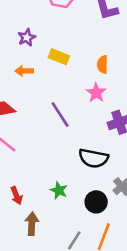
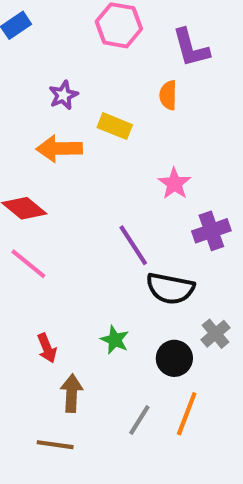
orange semicircle: (103, 64) -> (168, 95), moved
orange arrow: (24, 71) -> (59, 149), size x1.5
purple line: (60, 115) -> (133, 245), moved

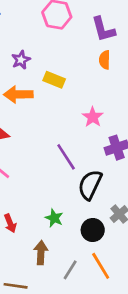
orange semicircle: (168, 95) -> (105, 60), moved
black semicircle: (170, 288) -> (90, 185), turned 104
brown arrow: (72, 393) -> (41, 253), moved
orange line: (187, 414) -> (101, 266), turned -52

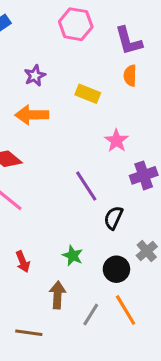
yellow rectangle: (54, 80) -> (88, 94), moved
black semicircle: (90, 185) -> (113, 218), size x0.7

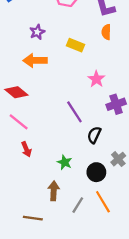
red arrow: (23, 262) -> (26, 149), moved

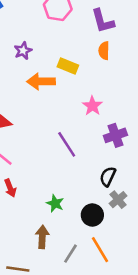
orange arrow: (35, 60) -> (41, 81), moved
black semicircle: (94, 135) -> (108, 176), moved

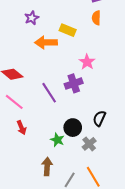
purple cross: (115, 135) -> (74, 83), moved
purple line: (67, 144) -> (49, 93), moved
gray cross: (118, 200) -> (89, 144), moved
black circle: (92, 215) -> (73, 128), moved

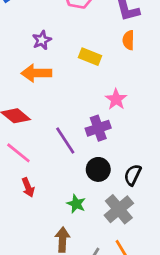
orange arrow: (46, 42) -> (36, 73), moved
black circle: (73, 128) -> (98, 169), moved
gray cross: (89, 144) -> (119, 209), size x1.5

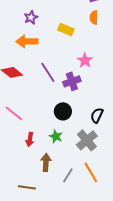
purple line: (65, 141) -> (48, 72), moved
pink line: (18, 153) -> (14, 113), moved
black circle: (98, 169) -> (63, 111), moved
red arrow: (28, 187) -> (30, 139), moved, turned 32

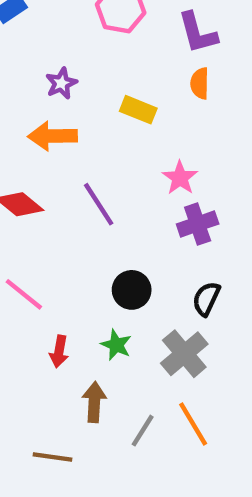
purple cross: (72, 81) -> (198, 224), moved

